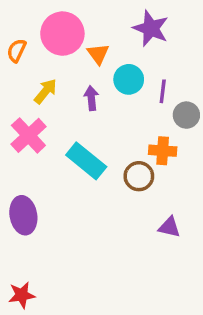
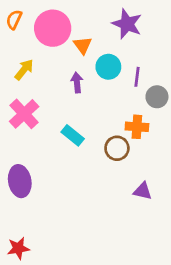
orange semicircle: (17, 51) -> (14, 20), moved
yellow arrow: (45, 91) -> (24, 70), moved
cyan rectangle: (86, 161) -> (73, 135), size x0.7

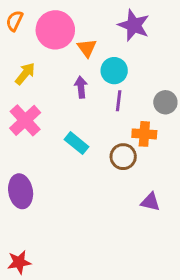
purple line: (137, 77) -> (119, 101), moved

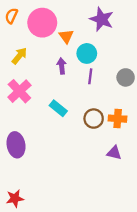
orange cross: (144, 134) -> (118, 119), moved

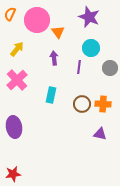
cyan circle: (87, 53) -> (91, 48), moved
cyan rectangle: (58, 108) -> (51, 95), turned 63

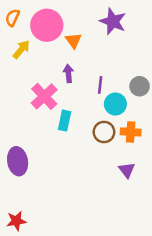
cyan circle: (91, 48) -> (115, 104), moved
yellow arrow: (17, 49) -> (21, 49), moved
pink cross: (17, 80) -> (44, 96), moved
purple triangle: (100, 134) -> (127, 170), turned 40

